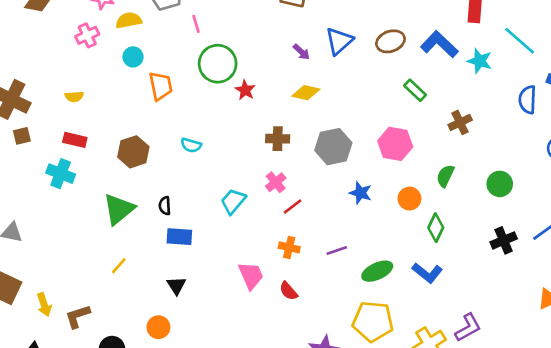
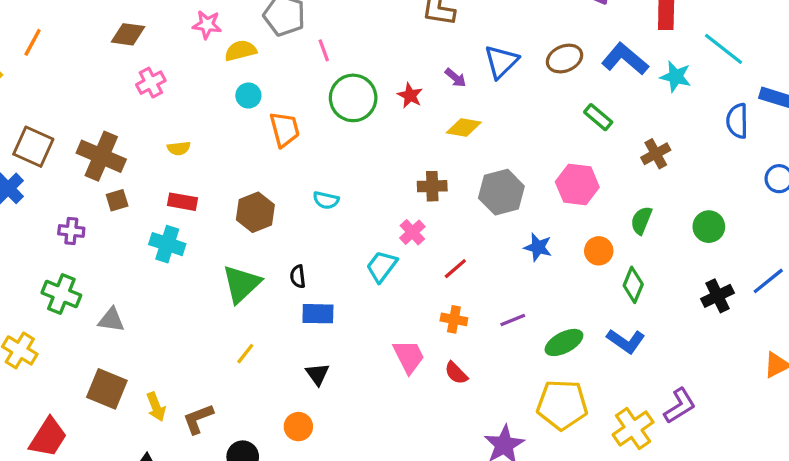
pink cross: (87, 35) -> (151, 83), moved
red star: (245, 90) -> (410, 95), moved
pink cross: (276, 182) -> (412, 232), moved

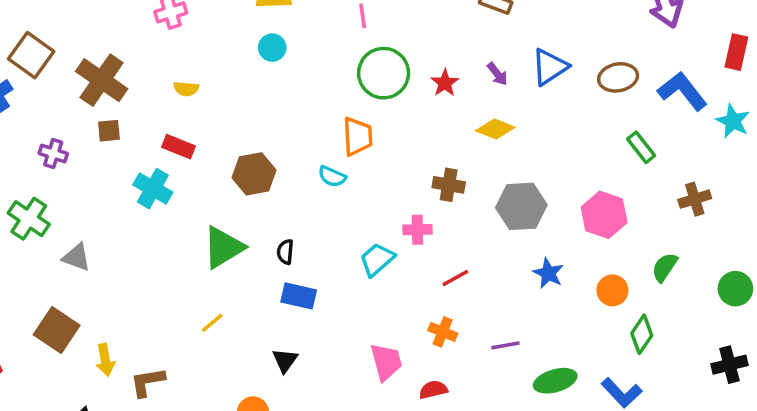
orange trapezoid: (285, 129) -> (358, 136), moved
pink cross: (412, 232) -> (417, 230), turned 30
red semicircle: (456, 373) -> (433, 390), turned 110

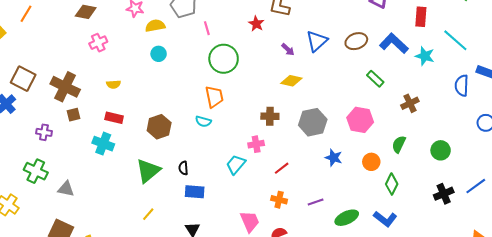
red star: (445, 83) -> (256, 24), moved

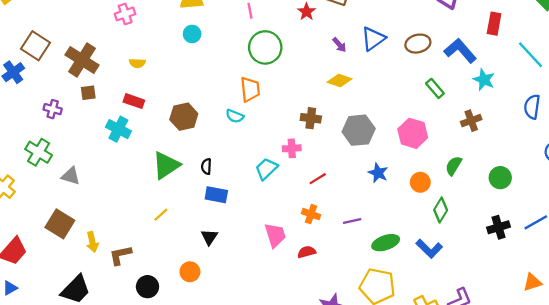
cyan star: (425, 56) -> (484, 80), moved

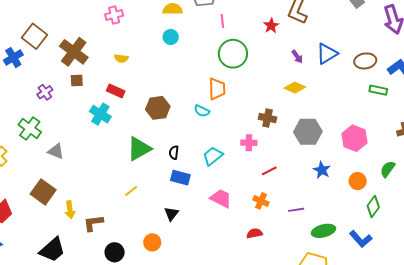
green rectangle: (435, 88) -> (378, 90), moved, turned -42
purple cross: (53, 109) -> (45, 92), turned 35
cyan trapezoid: (266, 169) -> (213, 156), moved
pink trapezoid: (275, 235) -> (221, 198), moved, turned -50

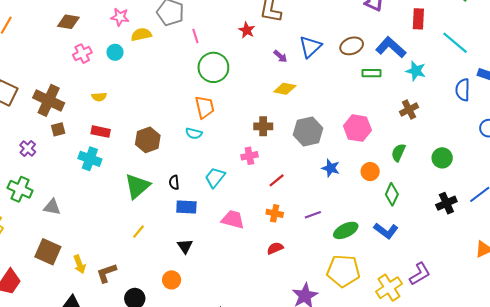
cyan circle: (171, 37) -> (115, 52), moved

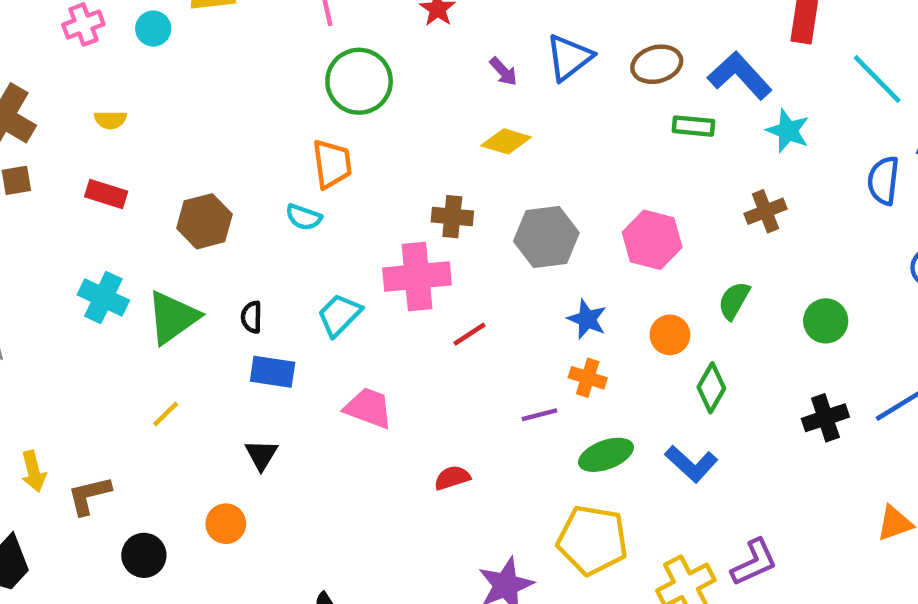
pink cross: (249, 156) -> (417, 276), size x1.8
cyan cross: (90, 159) -> (103, 298), moved
orange cross: (275, 213) -> (588, 378), moved

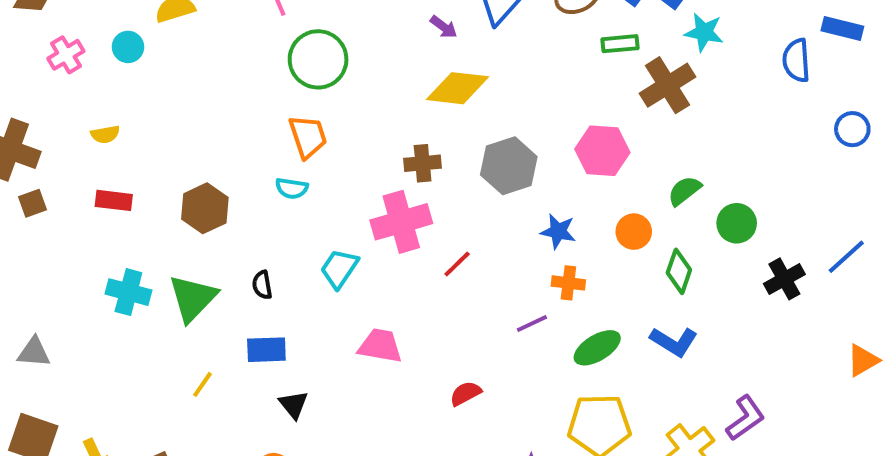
yellow diamond: (506, 141) -> (457, 88), size x1.4
brown cross: (766, 211) -> (668, 85), moved, size x1.5
green semicircle: (734, 301) -> (684, 191), turned 33
green circle: (826, 321) -> (737, 223), moved
blue rectangle: (273, 372) -> (266, 350), moved

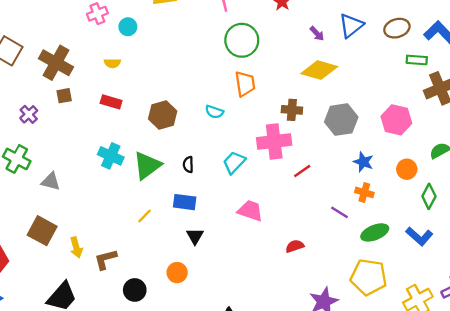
cyan circle: (128, 47) -> (128, 27), moved
orange trapezoid: (308, 137) -> (245, 84), moved
purple line: (532, 323) -> (340, 212), turned 48

